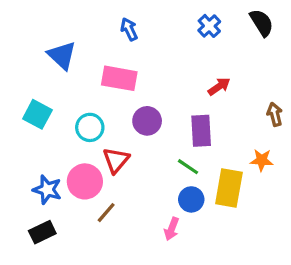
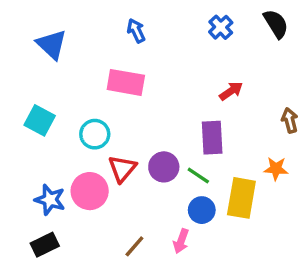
blue triangle: (62, 55) -> (52, 44), moved
purple circle: (147, 121) -> (164, 167), moved
brown line: (106, 213) -> (134, 246), moved

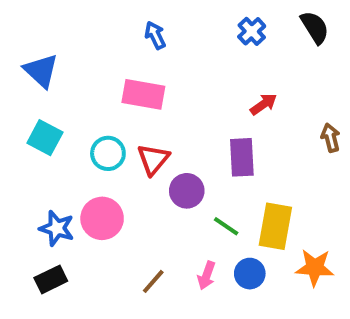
blue triangle: (52, 44) -> (41, 71), moved
red triangle: (122, 169) -> (153, 159), moved
orange star: (276, 169) -> (315, 268), moved, size x1.4
green line: (198, 176) -> (226, 226), moved
blue circle: (202, 210) -> (250, 274), moved

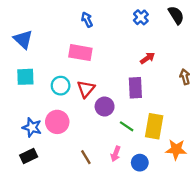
cyan square: (45, 138) -> (25, 77), turned -30
blue circle: (250, 274) -> (140, 163), moved
brown line: (153, 281) -> (86, 157), turned -72

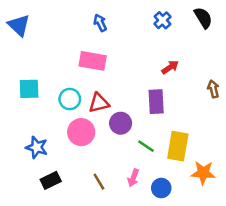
blue triangle: (23, 39) -> (19, 25), moved
red triangle: (86, 89) -> (99, 103), turned 36
pink circle: (57, 122) -> (81, 132), moved
black rectangle: (29, 156) -> (51, 180), moved

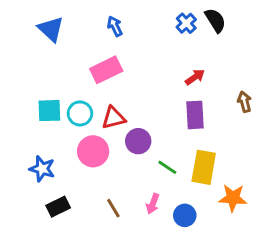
black semicircle: (203, 18) -> (215, 20), moved
blue triangle: (19, 25) -> (51, 29), moved
pink rectangle: (93, 61) -> (106, 70), turned -36
cyan square: (29, 89) -> (49, 111), moved
purple rectangle: (156, 102) -> (195, 115), moved

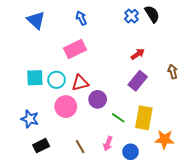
purple rectangle: (195, 115) -> (138, 81), turned 42

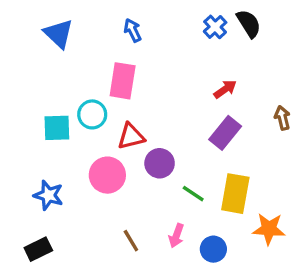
pink rectangle: (75, 49) -> (123, 81), turned -55
cyan circle: (57, 80) -> (92, 114), moved
black rectangle: (41, 146) -> (38, 249), moved

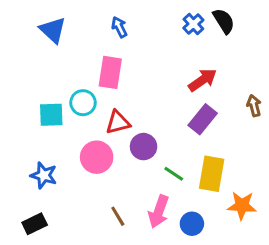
red arrow: (225, 89) -> (203, 80), size x1.4
pink arrow: (176, 236) -> (159, 212), size x1.5

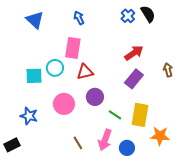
red triangle: (118, 122) -> (85, 72), moved
black rectangle: (35, 224) -> (12, 145), moved

